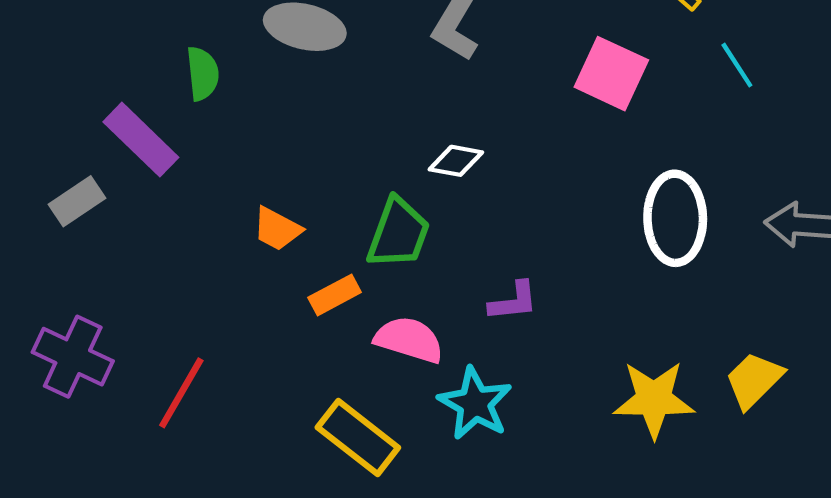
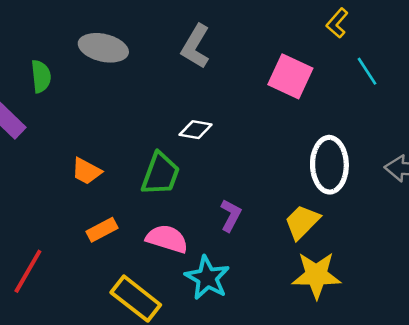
orange rectangle: (335, 295) -> (102, 230), moved
purple L-shape: (513, 301) -> (231, 215), turned -56
yellow trapezoid: (754, 380) -> (302, 222), moved

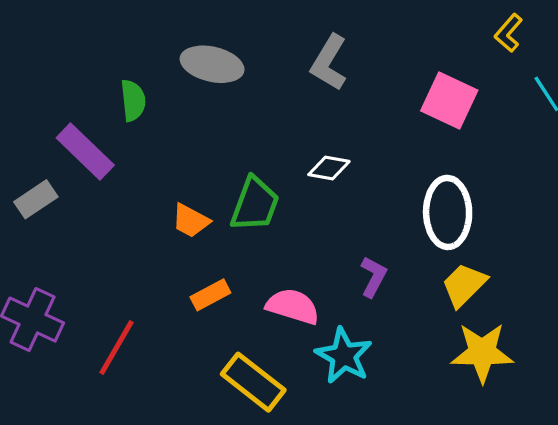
white ellipse: (329, 165) -> (448, 212), moved
green trapezoid: (160, 174) -> (255, 204), moved

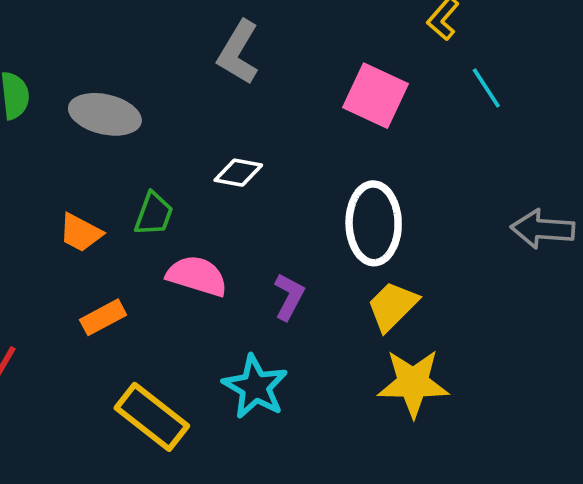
gray ellipse: (212, 64) -> (105, 114), moved
green trapezoid: (255, 204) -> (154, 214), size x0.7
pink semicircle: (293, 306) -> (197, 276), moved

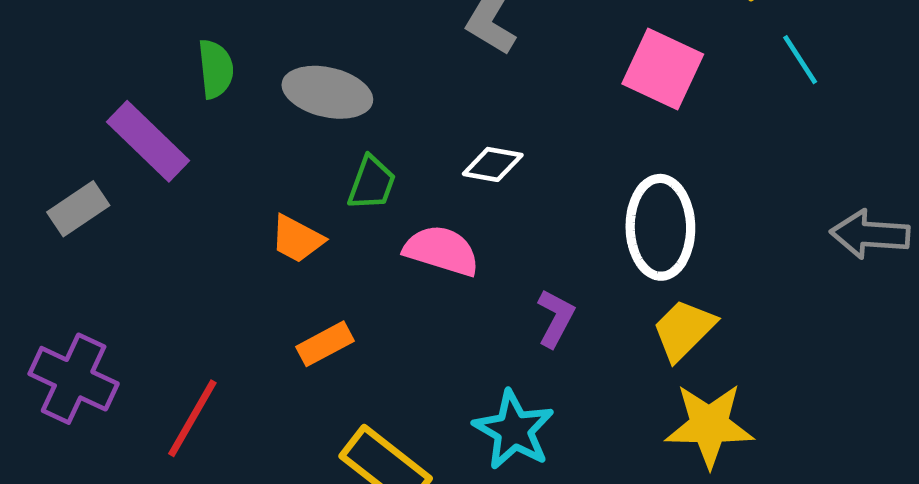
green trapezoid: (154, 214) -> (372, 183), moved
pink semicircle: (197, 276) -> (441, 251), moved

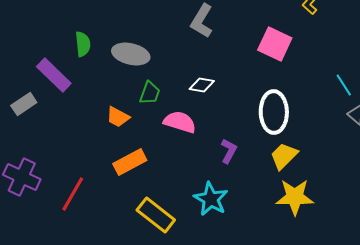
cyan line: (800, 60) -> (344, 85), moved
orange rectangle: (325, 344) -> (130, 162), size x1.4

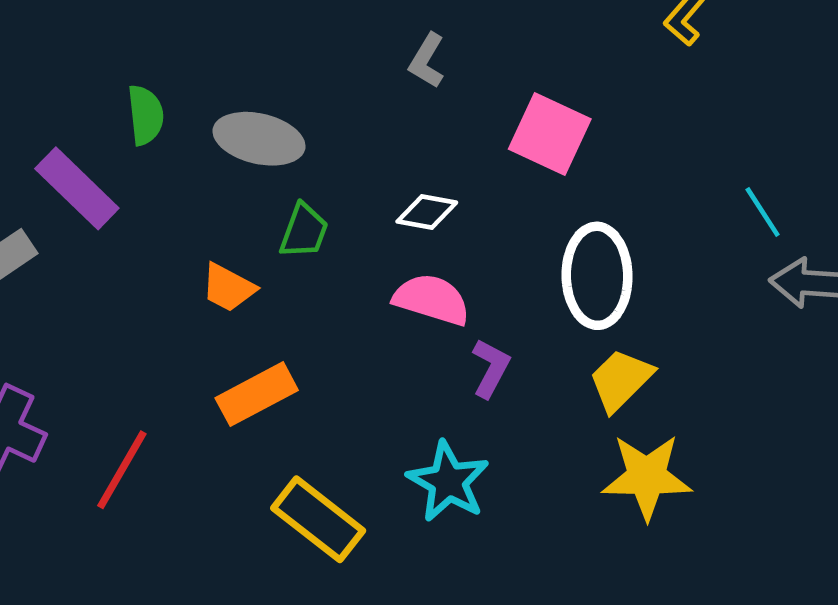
gray L-shape: (202, 21) -> (427, 61), size x0.7
pink square: (275, 44) -> (550, 134), moved
pink semicircle: (180, 122) -> (432, 299), moved

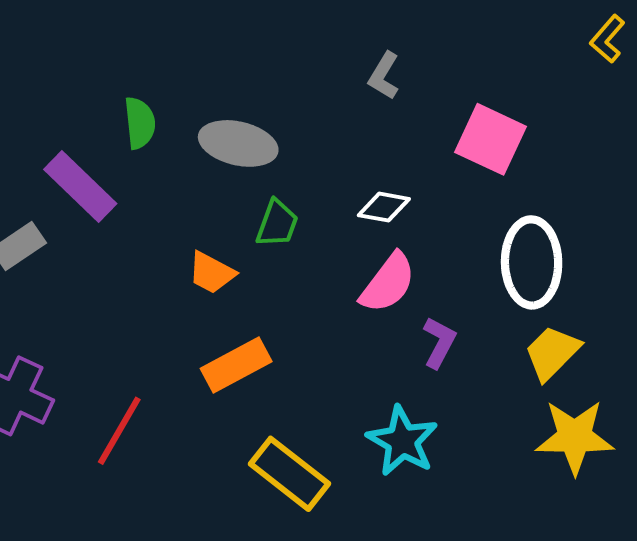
pink semicircle: (432, 299) -> (388, 283), turned 110

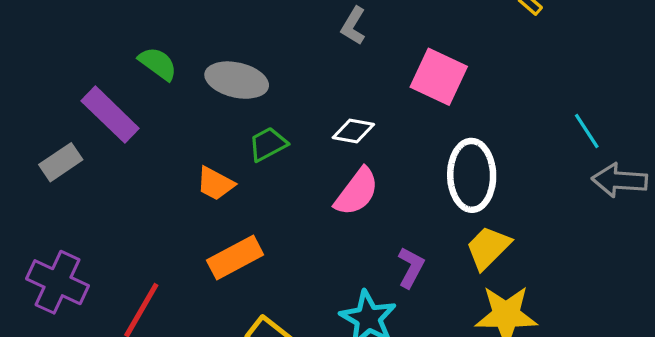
green semicircle: (140, 123) -> (158, 64), turned -48
green trapezoid: (277, 223) -> (268, 144), turned -138
purple L-shape: (439, 342) -> (411, 267), moved

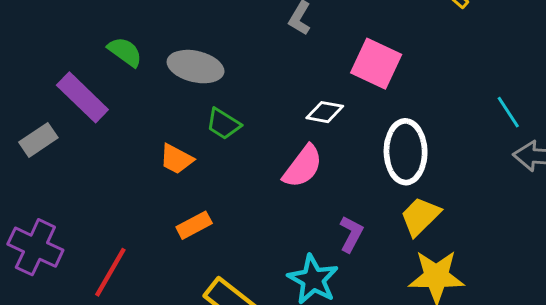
white diamond: (353, 131) -> (325, 112), moved
green trapezoid: (268, 144) -> (223, 124), turned -120
orange rectangle: (235, 258) -> (194, 225), size x0.7

